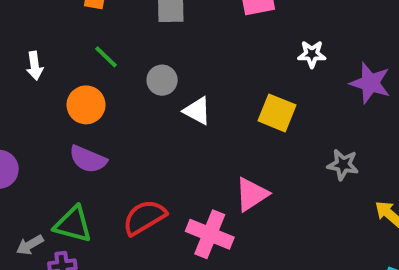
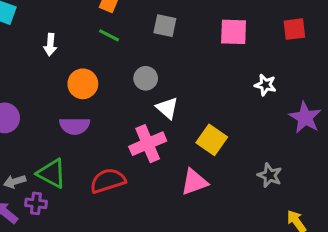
green line: (106, 57) -> (109, 35), moved, turned -30
yellow square: (277, 113) -> (212, 140), moved
purple semicircle: (88, 159) -> (75, 126), turned -36
pink cross: (210, 234) -> (148, 144), moved, turned 32

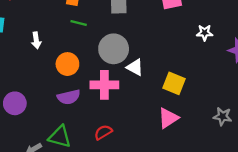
gray circle: (146, 78) -> (114, 49), size x1.6
pink cross: (148, 144) -> (104, 85), moved, turned 36
gray star: (270, 175) -> (223, 116), moved
red semicircle: (108, 181) -> (103, 132), size x0.7

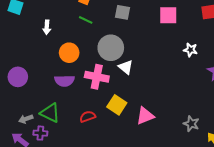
yellow square: (174, 83) -> (117, 105), moved

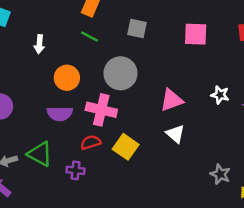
white star: (191, 50) -> (220, 95), moved
white triangle: (126, 67) -> (175, 134), moved
pink triangle: (145, 116) -> (172, 100), moved
red semicircle: (88, 117) -> (91, 142), moved
purple cross: (40, 133) -> (76, 170), moved

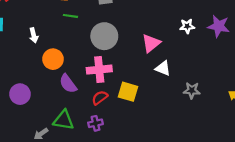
orange circle: (67, 78) -> (53, 59), moved
purple semicircle: (60, 114) -> (68, 84), turned 72
gray star: (220, 174) -> (192, 90), moved

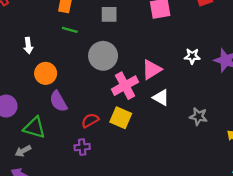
pink cross: (99, 70) -> (125, 86), moved, turned -30
gray star: (192, 90) -> (198, 116), moved
green triangle: (64, 120) -> (34, 128), moved

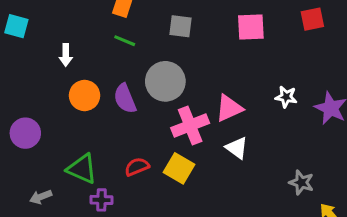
purple semicircle: (58, 101) -> (125, 99), moved
gray star: (198, 116) -> (301, 183), moved
green triangle: (34, 128) -> (82, 169), moved
purple cross: (82, 147) -> (101, 200), moved

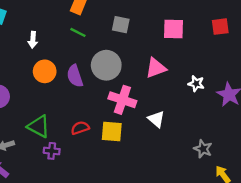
pink triangle: (229, 108) -> (156, 68), moved
pink cross: (190, 125) -> (122, 100), turned 36
yellow square: (179, 168) -> (112, 131), turned -30

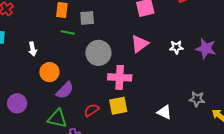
gray square: (121, 25) -> (87, 18), moved
purple semicircle: (75, 76) -> (65, 90), moved, turned -102
white triangle: (156, 119) -> (164, 112), moved

